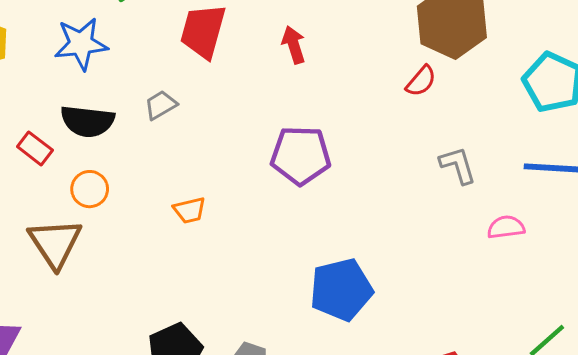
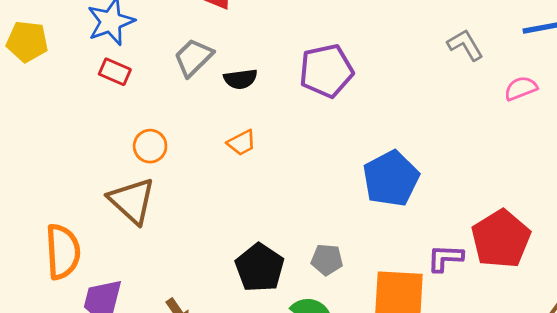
gray trapezoid: (161, 105) -> (193, 57), size x1.4
black semicircle: (87, 121) -> (240, 79), moved, size x0.7
red rectangle: (35, 148) -> (115, 72), moved

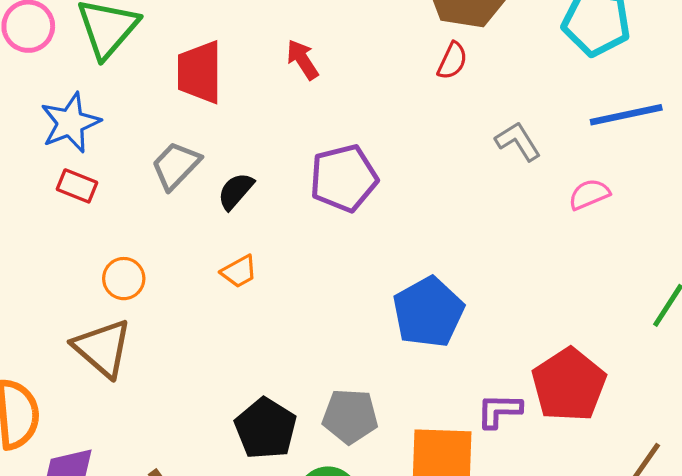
black semicircle: (240, 79) -> (236, 191), turned 140
gray pentagon: (327, 260) -> (350, 416), size x1.4

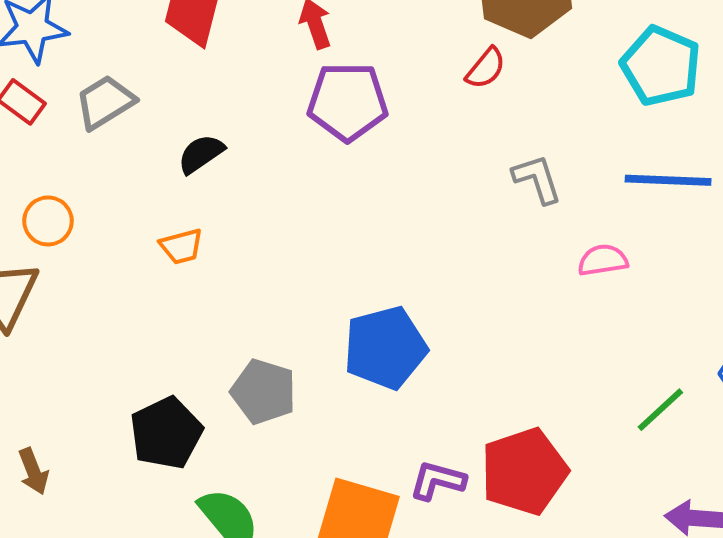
gray trapezoid: (176, 165) -> (105, 102), moved
purple pentagon: (344, 178) -> (348, 102), moved
gray pentagon: (350, 416) -> (264, 392), moved

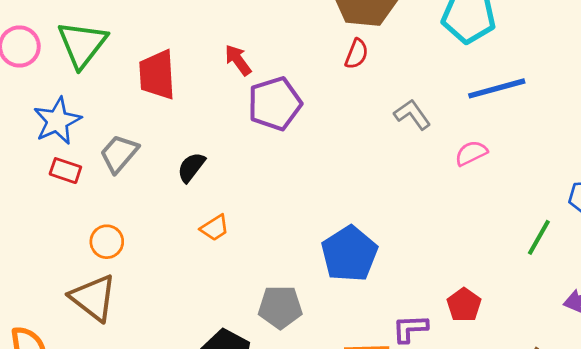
orange trapezoid: (181, 246) -> (215, 228), moved
red pentagon: (524, 471) -> (464, 305), size x0.6

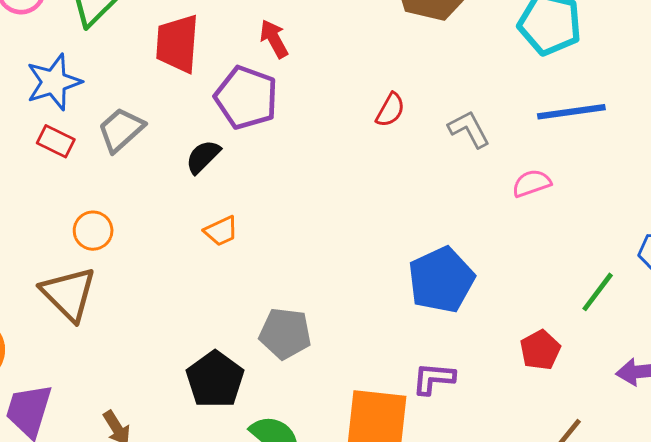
red semicircle: (357, 54) -> (390, 110), moved
purple pentagon: (275, 104) -> (246, 98), moved, turned 30
blue pentagon: (349, 254) -> (441, 280), moved
red pentagon: (464, 305) -> (540, 350), moved

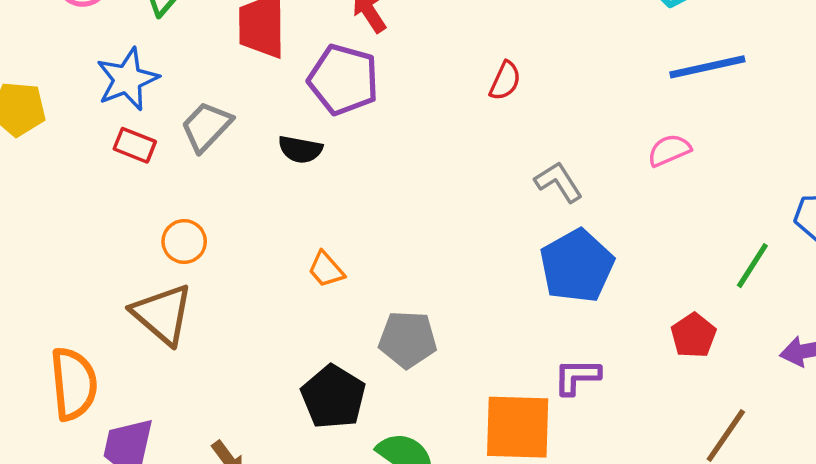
gray L-shape: (469, 129) -> (559, 182), moved
black semicircle: (203, 157) -> (300, 149), turned -120
orange trapezoid: (221, 231) -> (326, 269), moved, turned 78

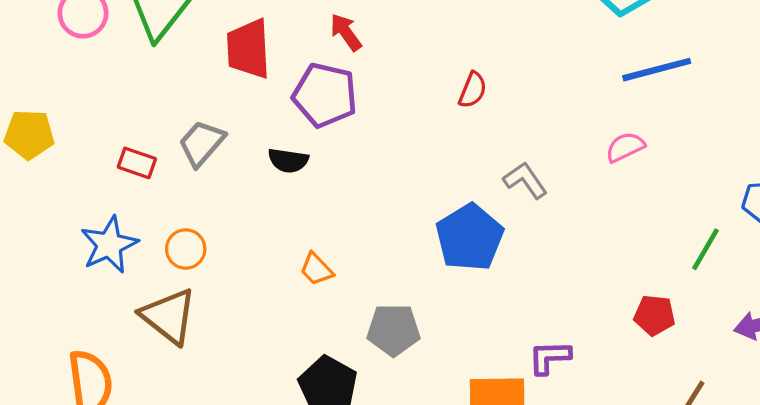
blue star: (127, 79) -> (109, 245), moved
blue pentagon: (577, 266) -> (470, 237), moved
red pentagon: (693, 335) -> (654, 315), turned -30

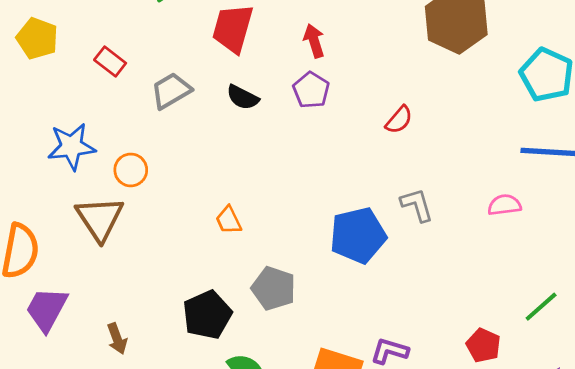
purple pentagon: (325, 95) -> (311, 90), moved, size x0.7
black semicircle: (288, 161) -> (243, 97), moved
red rectangle: (137, 163) -> (110, 61), moved

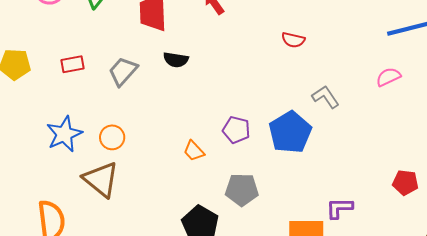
red rectangle: (110, 61) -> (72, 64), turned -30
purple pentagon: (311, 90) -> (236, 130), moved
red semicircle: (399, 120) -> (293, 40), turned 80

